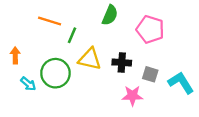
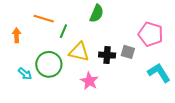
pink pentagon: (150, 29) -> (151, 34), moved
orange arrow: (15, 55) -> (17, 35), moved
gray square: (150, 74) -> (128, 52), moved
pink star: (132, 96) -> (89, 81), moved, turned 30

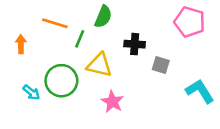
green semicircle: (97, 13) -> (103, 17), moved
pink pentagon: (151, 34) -> (189, 22), moved
black cross: (107, 55) -> (135, 44), moved

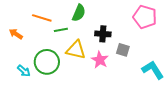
green line: (80, 39) -> (61, 30), turned 56
orange arrow: (21, 44) -> (16, 34), turned -56
pink star: (112, 102) -> (100, 60), moved

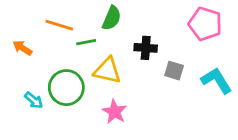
pink star: (100, 60) -> (114, 112), moved
cyan L-shape: (153, 70) -> (217, 80), moved

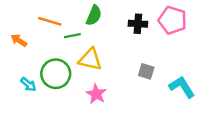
black cross: (146, 48) -> (138, 24), moved
gray square: (174, 71) -> (146, 71), moved
cyan L-shape: (217, 80) -> (182, 87), moved

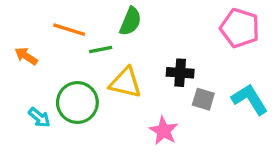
black cross: (138, 24) -> (180, 73), moved
cyan L-shape: (182, 87) -> (250, 99), moved
pink star: (96, 94) -> (164, 131), moved

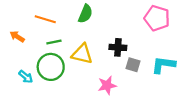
green line: (101, 50) -> (54, 42), moved
cyan L-shape: (250, 99) -> (163, 65), turned -50
pink star: (164, 131) -> (107, 85), turned 30

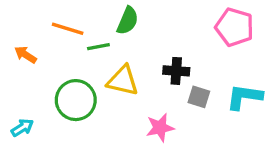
green line: (54, 42) -> (98, 47), moved
cyan arrow: (26, 77) -> (22, 128), moved, turned -72

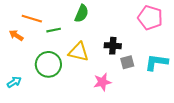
orange line: (68, 29) -> (32, 19), moved
green line: (98, 47) -> (54, 30), moved
gray square: (199, 97) -> (127, 62), turned -32

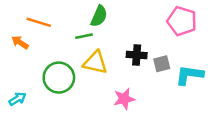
green line: (54, 30) -> (84, 36), moved
gray square: (127, 62) -> (162, 64), moved

